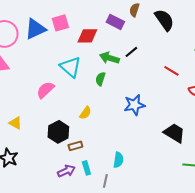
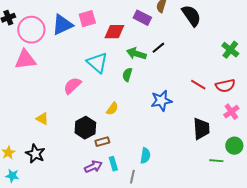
red line: (171, 71) -> (198, 85), moved
black trapezoid: (174, 133) -> (201, 129), turned 55

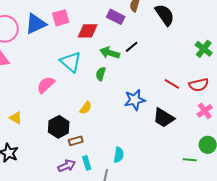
black trapezoid: (201, 129) -> (164, 118), moved, turned 125

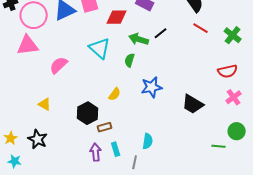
red line: (172, 84) -> (201, 28), moved
pink semicircle: (46, 85) -> (59, 65), moved
blue star: (135, 100) -> (152, 87), moved
purple arrow: (67, 166) -> (96, 152), turned -72

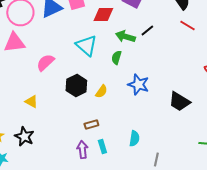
blue star: (152, 87) -> (138, 84), turned 30
black hexagon: (88, 113) -> (76, 86), moved
gray line: (135, 162) -> (156, 160), moved

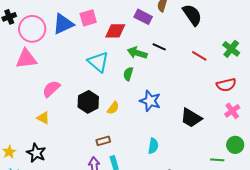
red line: (187, 26) -> (199, 56), moved
black line: (147, 30) -> (159, 47), turned 64
pink semicircle: (45, 62) -> (51, 89), moved
cyan semicircle: (134, 138) -> (153, 146), moved

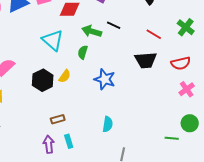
yellow semicircle: (113, 108) -> (65, 76), moved
black trapezoid: (191, 118) -> (146, 60), moved, turned -35

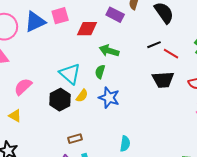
black line: (114, 25) -> (154, 45), moved, turned -48
cyan triangle: (53, 40) -> (70, 74), moved
blue star: (105, 79) -> (109, 98), moved

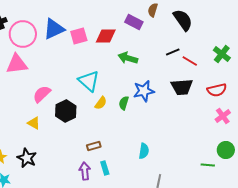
pink square: (60, 16) -> (79, 36), moved
green semicircle: (100, 72) -> (124, 103), moved
blue star: (109, 98) -> (144, 91), moved, turned -30
black hexagon: (60, 100) -> (66, 111), moved

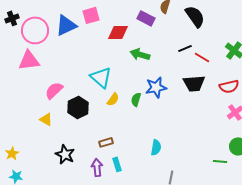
pink square: (79, 36) -> (91, 15), moved
black star: (27, 158) -> (65, 154), moved

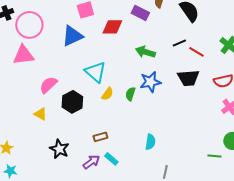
blue triangle: (66, 25) -> (72, 36), moved
green arrow: (140, 54) -> (145, 52), moved
cyan rectangle: (117, 164) -> (111, 159), turned -32
purple arrow: (97, 167) -> (91, 162), turned 60

